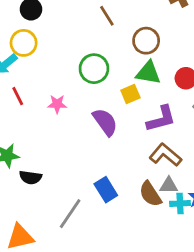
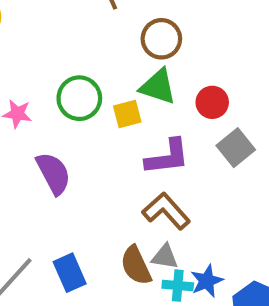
green circle: (94, 69) -> (79, 98), moved
purple semicircle: (105, 122) -> (53, 173), moved
blue rectangle: (106, 190) -> (70, 273), moved

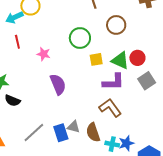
green triangle: (158, 87) -> (120, 60), moved
green circle: (79, 98) -> (80, 38), moved
gray triangle: (165, 257) -> (74, 127), moved

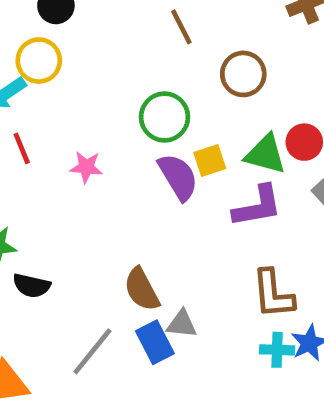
purple semicircle: (58, 84) -> (178, 177), moved
brown L-shape: (110, 108) -> (273, 294), moved, turned -140
brown semicircle: (93, 132) -> (142, 289), moved

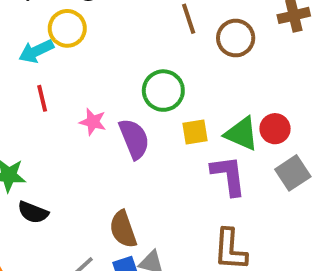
brown circle: (243, 74) -> (236, 38), moved
purple semicircle: (178, 177) -> (134, 139), moved
purple L-shape: (257, 206) -> (228, 176), turned -96

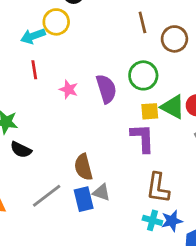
green circle: (163, 91) -> (143, 75), moved
yellow square: (195, 132) -> (150, 111), moved
purple semicircle: (134, 139) -> (106, 89), moved
purple L-shape: (228, 176) -> (143, 138), moved

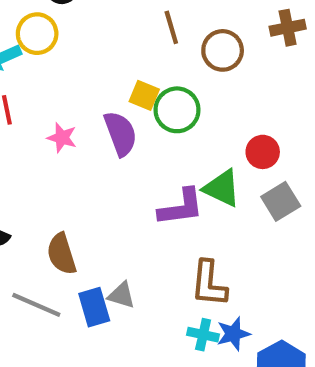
green triangle: (173, 107) -> (222, 188), moved
yellow square: (150, 111) -> (144, 95), moved, turned 30
purple L-shape: (143, 138) -> (181, 207), turned 88
brown semicircle: (83, 167) -> (62, 254), moved
gray line: (47, 196) -> (36, 305), turned 64

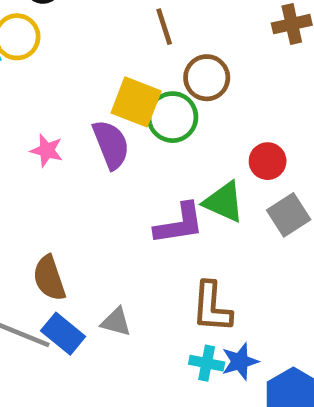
brown circle: (223, 50) -> (207, 78), moved
yellow square: (144, 95) -> (136, 102), size x1.5
blue rectangle: (94, 307) -> (63, 334), moved, turned -33

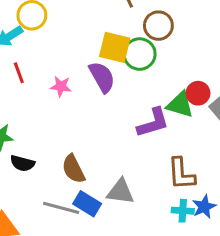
red circle: (268, 161) -> (198, 93), moved
gray triangle: (116, 322) -> (120, 192), size x1.4

